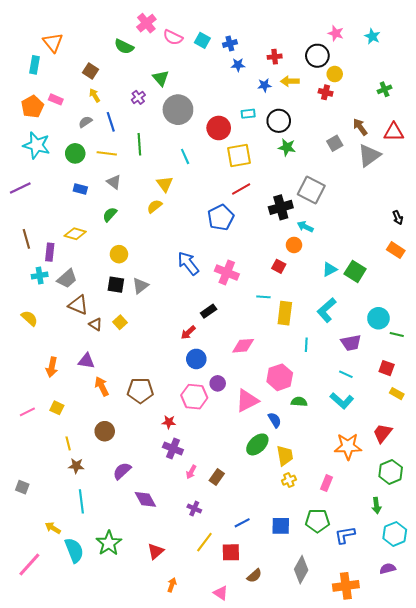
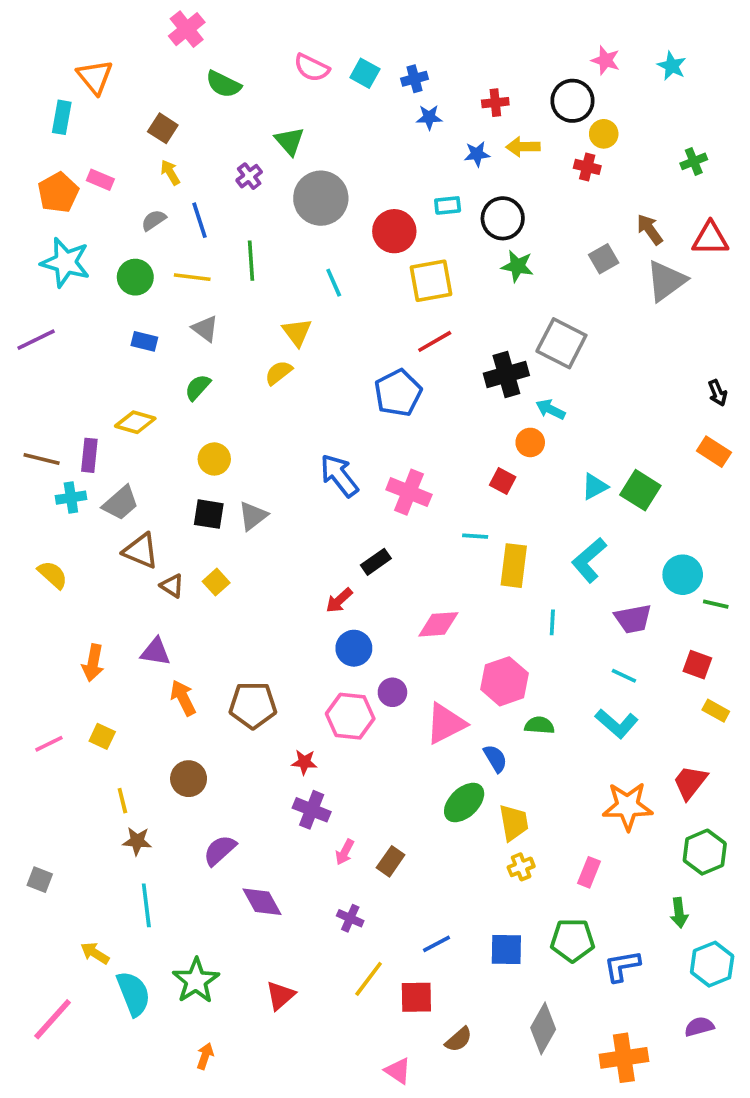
pink cross: (146, 23) -> (187, 29), moved
brown line: (26, 239) -> (42, 459), moved, turned -60
orange arrow: (172, 585) -> (205, 1056), moved

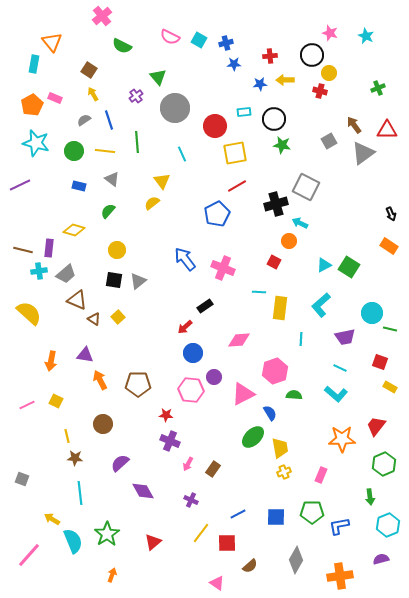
yellow semicircle: (53, 575) -> (29, 313), size x1.5

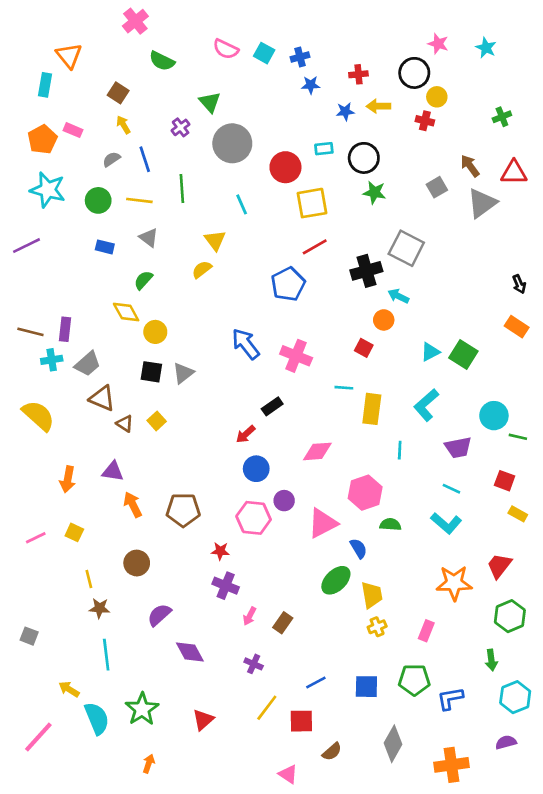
yellow diamond: (74, 230) -> (126, 312), moved, turned 45

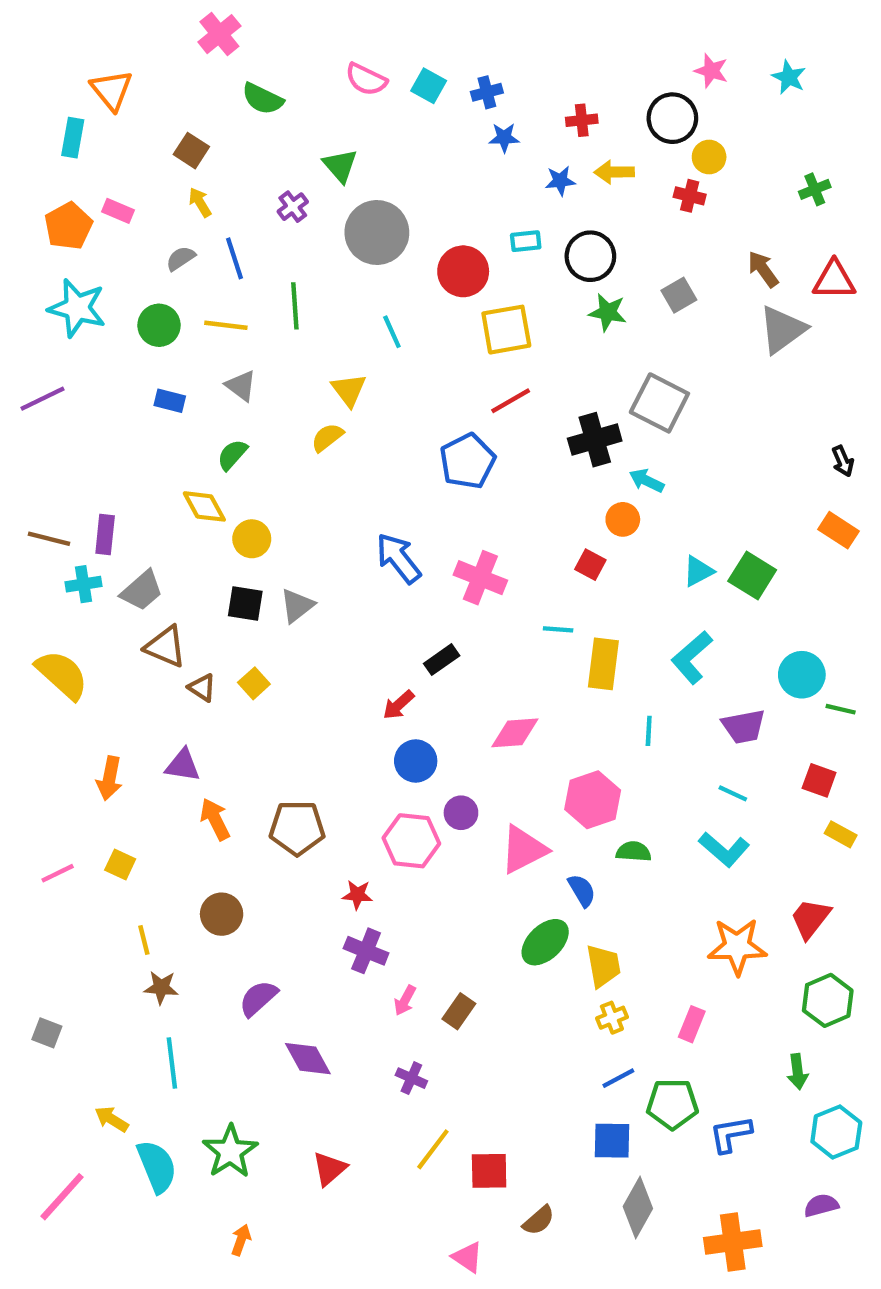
gray square: (437, 187) -> (679, 295), moved
blue line: (316, 683) -> (618, 1078), moved
blue square: (366, 687) -> (612, 1141), moved

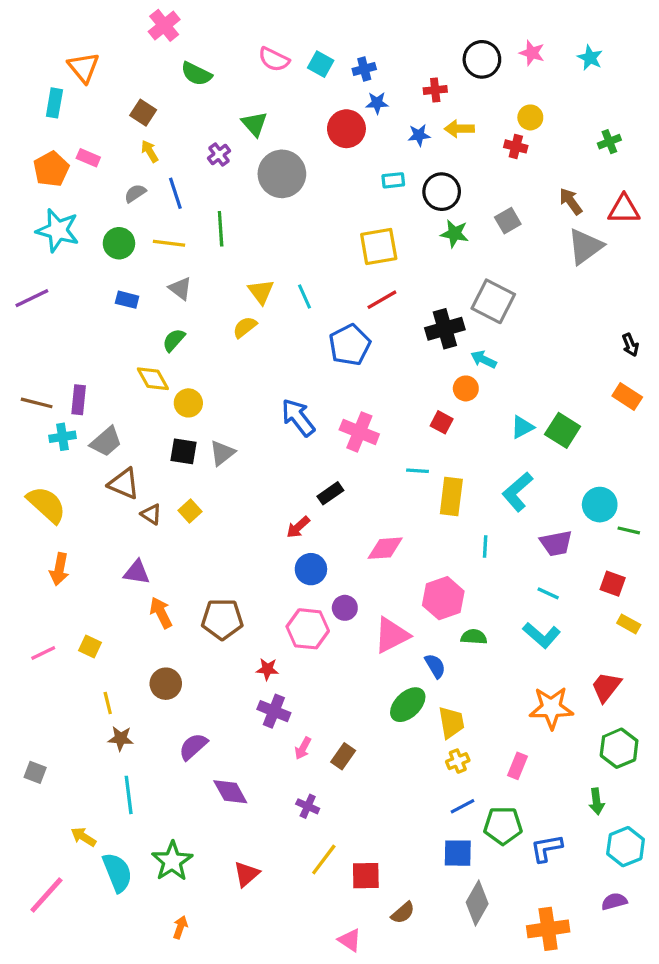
black circle: (672, 118) -> (482, 59), moved
red circle: (463, 271) -> (346, 129), moved
cyan line: (392, 332) -> (304, 296), moved
orange arrow: (109, 778) -> (59, 569), moved

